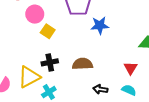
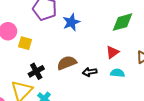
red triangle: (131, 68) -> (112, 52), turned 40
black arrow: (100, 89) -> (90, 72), moved

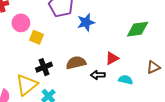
red triangle: (112, 52) -> (112, 58), moved

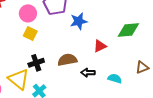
pink circle: (21, 23) -> (28, 13), moved
red triangle: (112, 58) -> (100, 46), moved
yellow triangle: (27, 85) -> (19, 79), turned -45

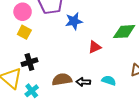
brown semicircle: (67, 60) -> (62, 79), moved
black arrow: (88, 73) -> (83, 82), moved

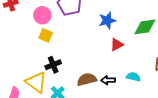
blue star: (74, 21) -> (107, 20), moved

